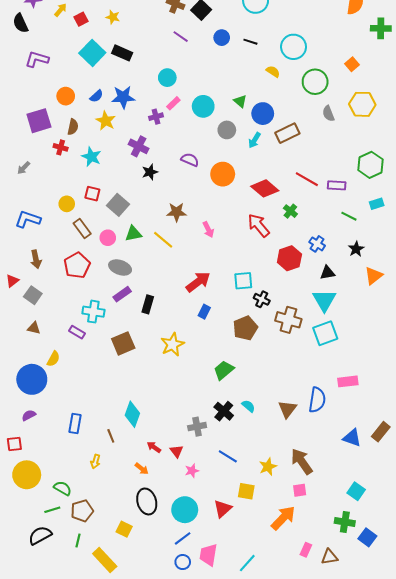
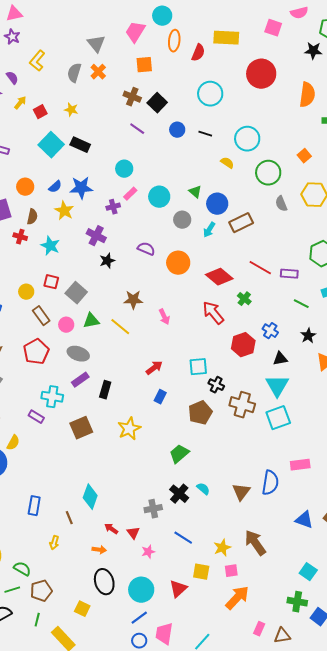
red arrow: (198, 282) -> (154, 368), size x0.7
orange arrow: (142, 469) -> (99, 550), turned -32
pink square: (300, 490) -> (231, 571), moved

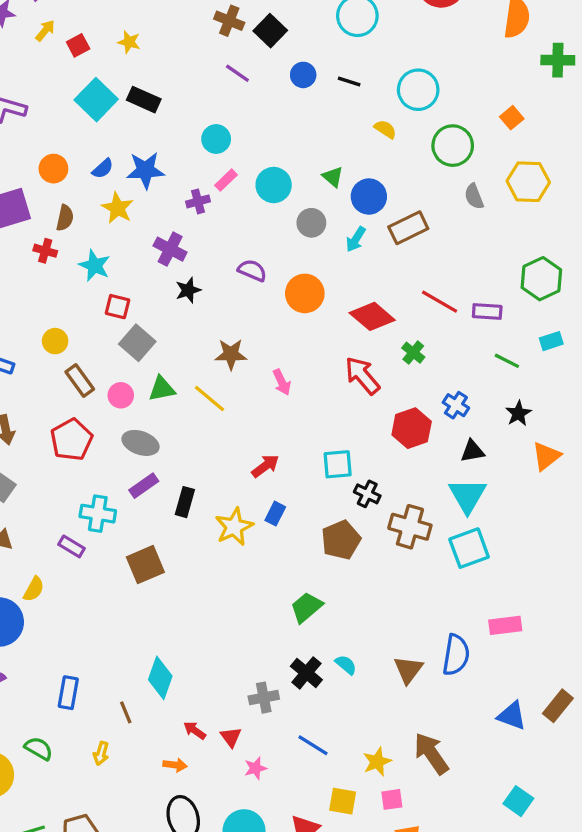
red square: (51, 282) -> (118, 307), moved
yellow star: (129, 429) -> (234, 527), moved
green semicircle: (22, 569) -> (39, 749), moved

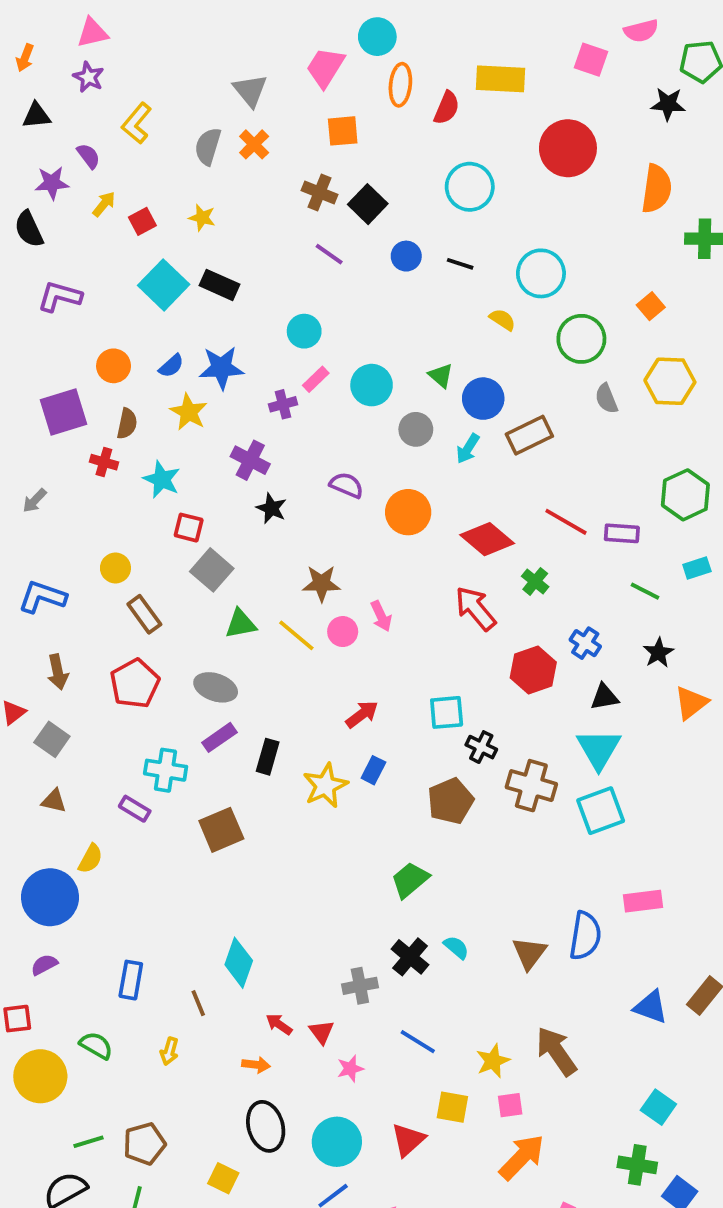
black star: (188, 290) -> (271, 508), turned -30
pink circle: (121, 395) -> (343, 632), moved

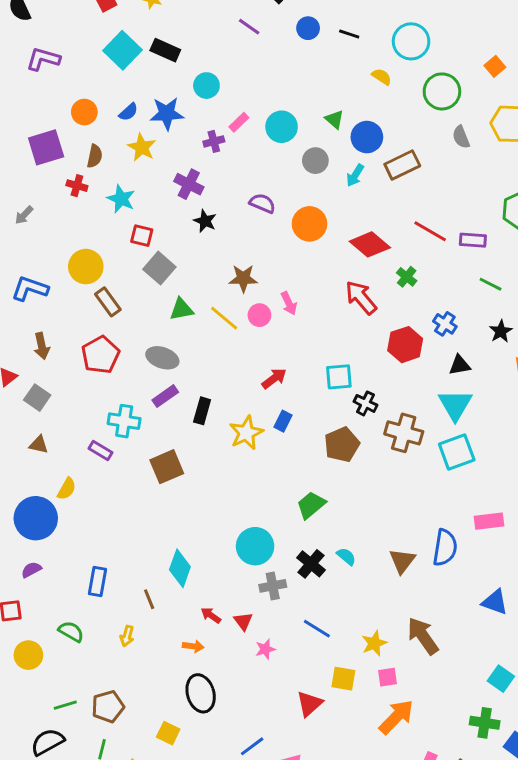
cyan circle: (304, 331) -> (206, 86), moved
yellow circle: (115, 568) -> (86, 267), size x1.5
yellow circle: (40, 1076) -> (28, 655), size x0.7
cyan circle: (337, 1142) -> (255, 546), moved

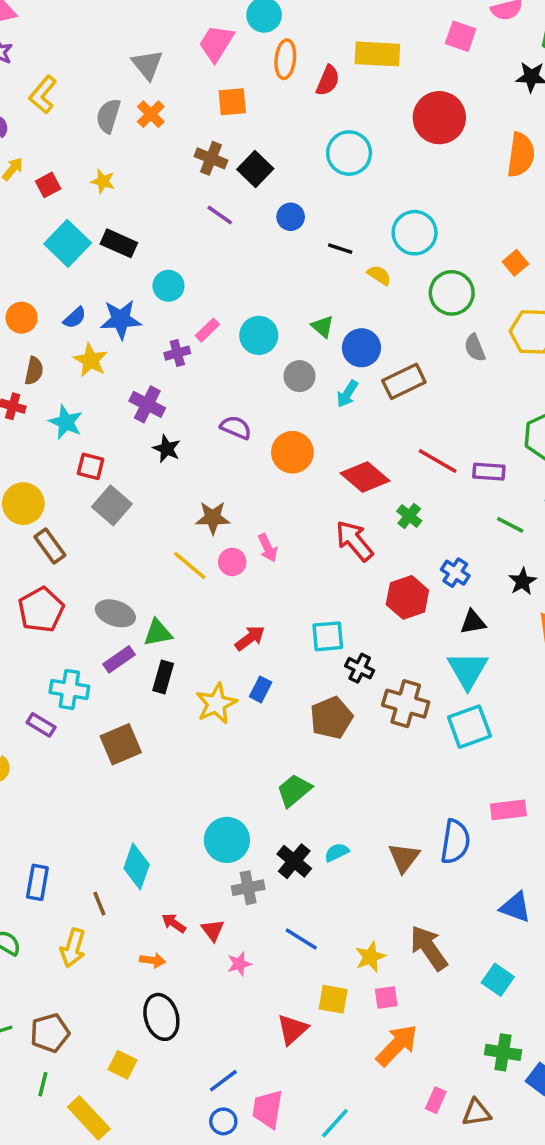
black line: (349, 34) -> (340, 249), moved
green triangle: (181, 309) -> (158, 633), moved
cyan semicircle: (346, 556) -> (337, 852), turned -66
yellow arrow: (127, 636) -> (73, 948), size x1.5
cyan square: (501, 679) -> (498, 980), moved

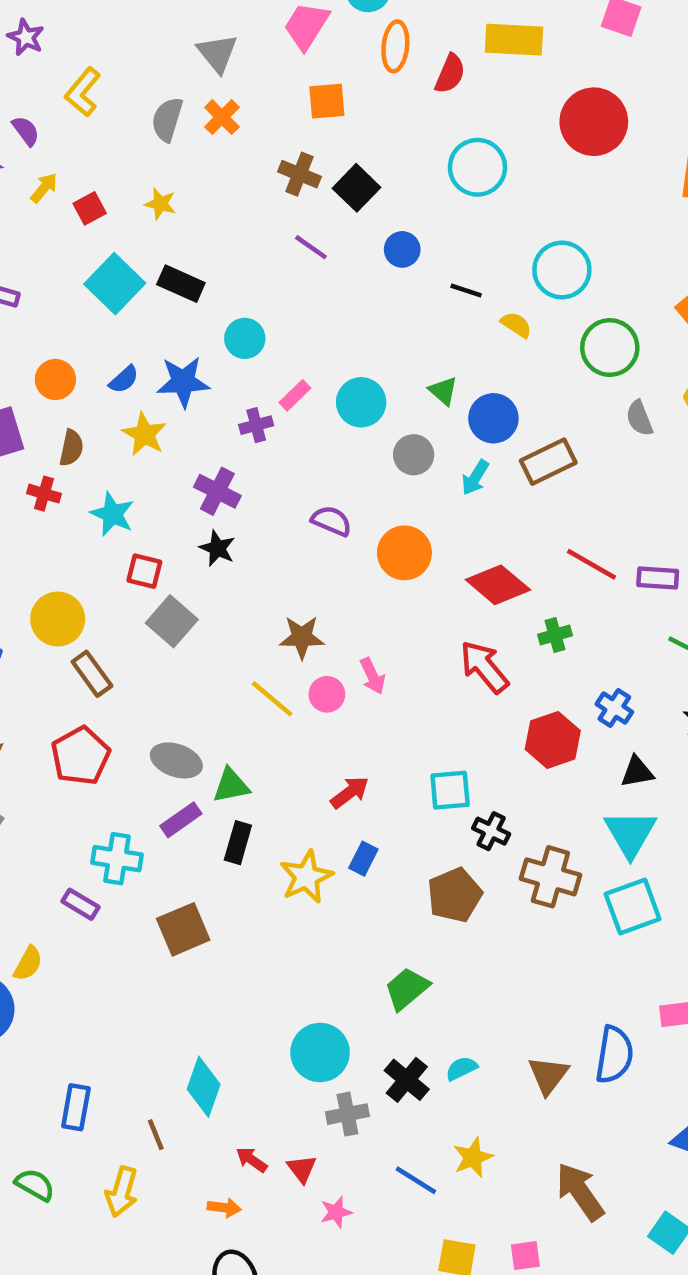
black star: (167, 449) -> (217, 548), moved
green cross: (409, 516) -> (555, 635), turned 35
yellow star: (370, 957) -> (473, 1157), moved

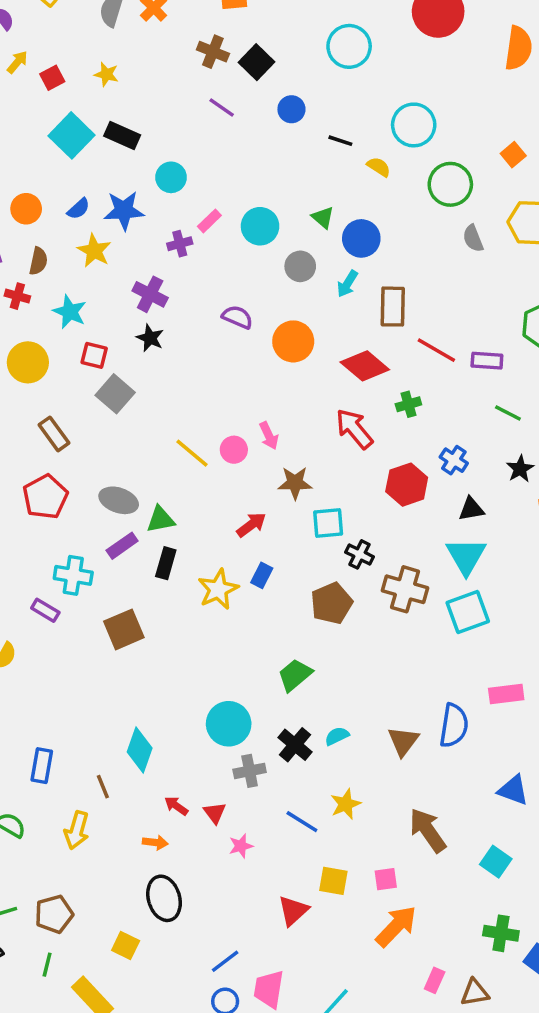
brown rectangle: (548, 462) -> (393, 307), moved, turned -63
yellow circle: (58, 619) -> (28, 362), moved
brown star: (302, 637) -> (295, 483), moved

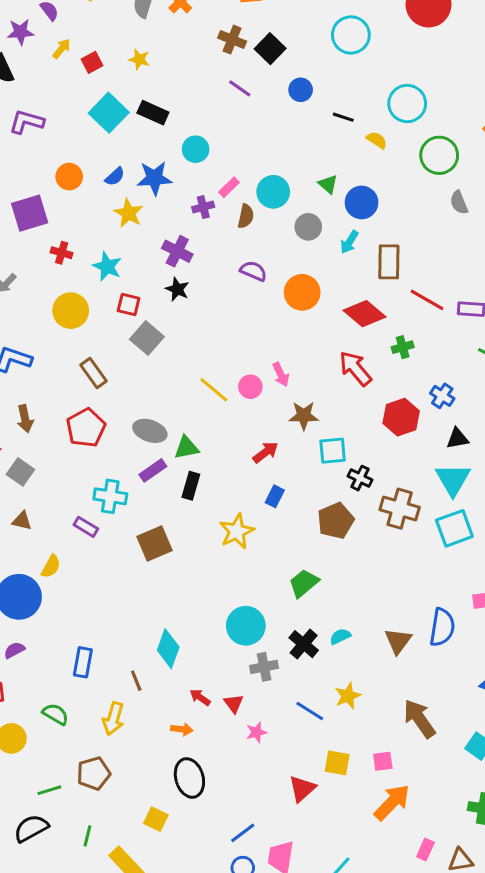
brown semicircle: (38, 261) -> (246, 216), moved
yellow star: (218, 589) -> (237, 531), moved
brown pentagon: (54, 914) -> (94, 773), moved

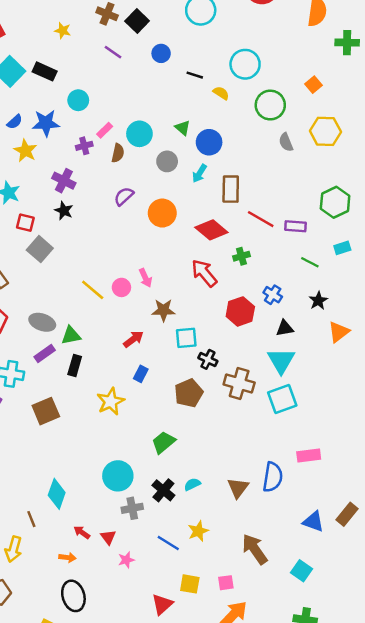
yellow star: (139, 59) -> (63, 31), moved
purple semicircle: (253, 271) -> (124, 196), turned -65

